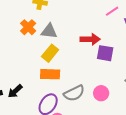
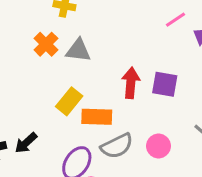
red arrow: (90, 39) -> (131, 83), moved, turned -84
yellow rectangle: (50, 53) -> (69, 101), moved
orange rectangle: (50, 74) -> (97, 117), moved

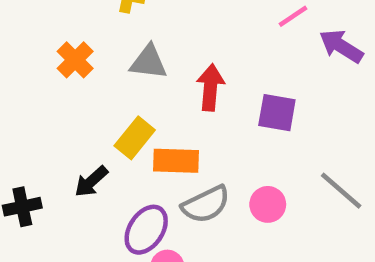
orange cross: (46, 44) -> (75, 60), moved
red arrow: (131, 83) -> (210, 87), moved
black arrow: (26, 143) -> (91, 181), moved

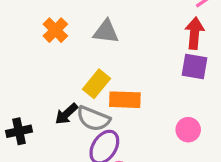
red arrow: (210, 87) -> (194, 33), moved
gray semicircle: (206, 204) -> (93, 119), moved, turned 48

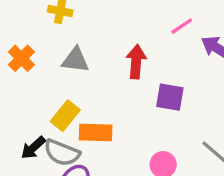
red arrow: (194, 33) -> (136, 62), moved

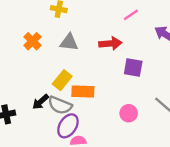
pink line: (182, 26) -> (131, 15), moved
red arrow: (136, 62) -> (110, 43), turned 80

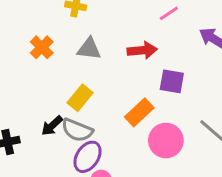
orange rectangle: (83, 92) -> (139, 112), moved, turned -45
pink circle: (129, 113) -> (166, 141), size x1.5

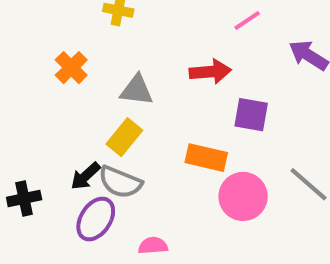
gray triangle: (89, 49) -> (137, 90), moved
orange rectangle: (139, 112) -> (206, 158), turned 56
purple ellipse: (88, 157) -> (96, 219), moved

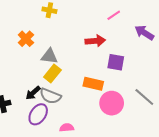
gray triangle: (137, 90) -> (49, 56), moved

